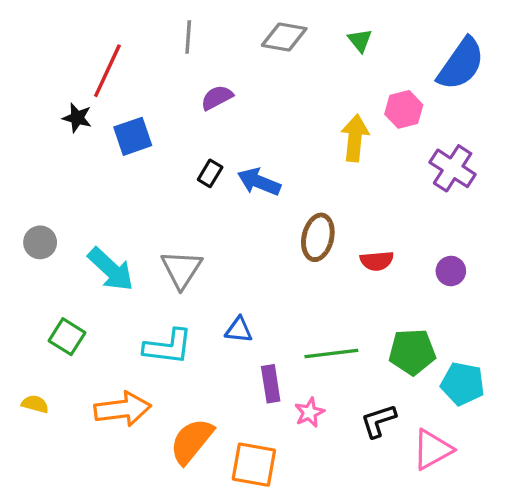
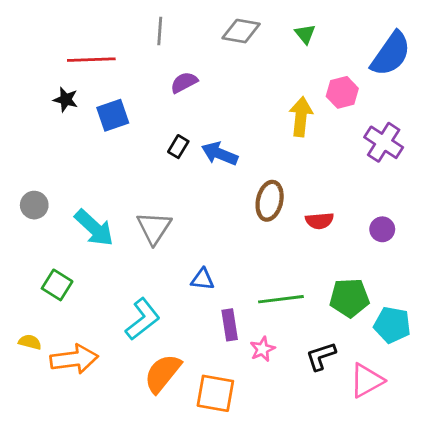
red line: (107, 71) -> (91, 60), turned 63
cyan L-shape: (168, 347) -> (143, 319), moved, turned -45
orange arrow: (123, 409) -> (74, 359), moved

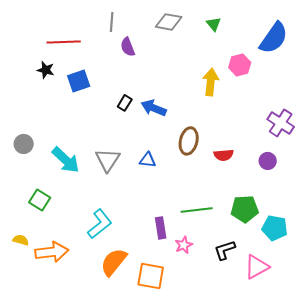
purple semicircle: (184, 82) -> (128, 47), moved, turned -84
purple cross: (384, 142) -> (281, 123), moved
blue triangle: (203, 279) -> (148, 160), moved

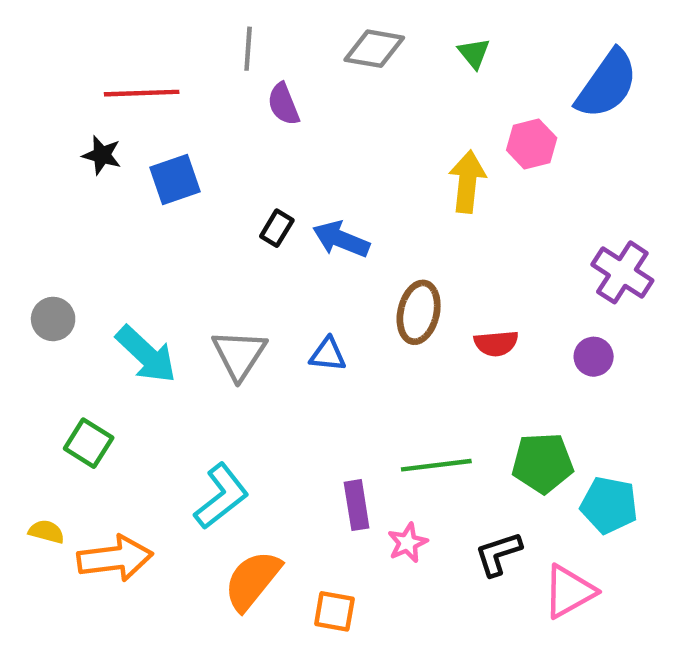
orange square: (151, 276) -> (334, 611), size x0.7

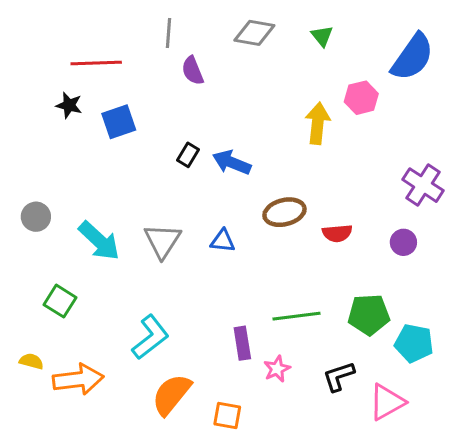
brown ellipse: (419, 312) -> (284, 212), turned 63

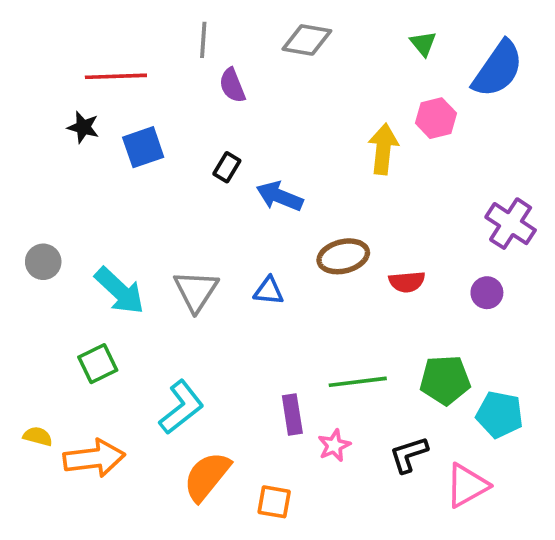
green triangle: (322, 36) -> (423, 44), moved
black rectangle: (188, 155) -> (227, 167), moved
green square: (60, 301) -> (98, 364), moved, turned 32

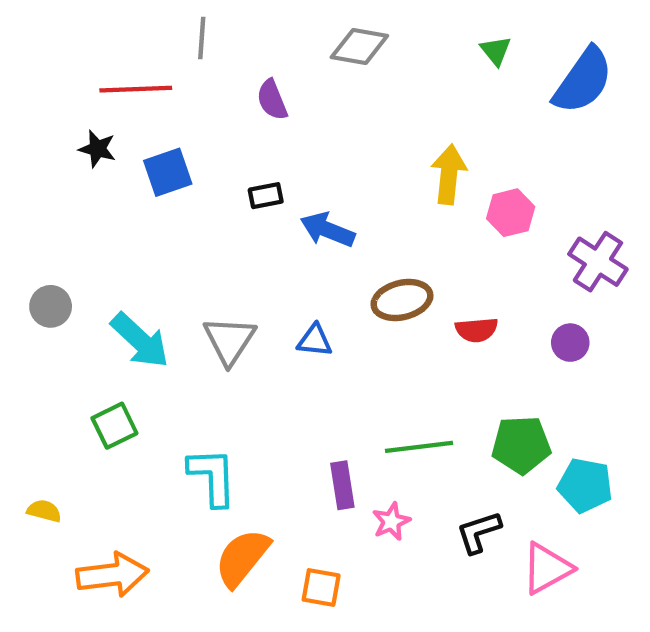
gray line: (203, 40) -> (202, 38), moved
pink hexagon: (436, 118) -> (511, 213), moved
black rectangle: (227, 167) -> (266, 196), turned 48
cyan L-shape: (181, 407) -> (212, 477), turned -54
orange arrow: (94, 458) -> (112, 575), moved

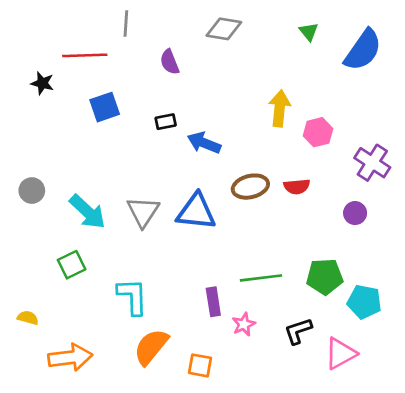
black star: (97, 149) -> (42, 83), moved
red semicircle: (477, 330) -> (297, 187), moved
blue triangle: (315, 340) -> (196, 212), size x1.8

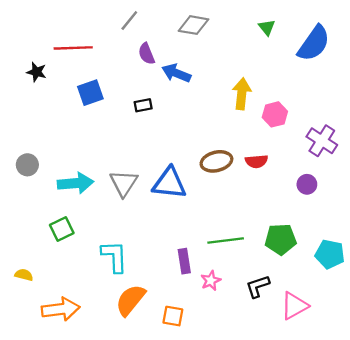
gray line: (126, 24) -> (129, 20), moved, turned 35
blue arrow: (204, 143) -> (176, 73), moved
cyan arrow: (87, 212) -> (75, 183), turned -48
cyan pentagon: (364, 302) -> (330, 254), moved

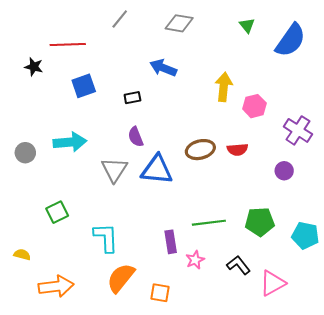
purple semicircle: (147, 54) -> (136, 137), moved
cyan arrow: (75, 183) -> (70, 142), moved
black L-shape: (258, 286) -> (239, 265), turned 70

